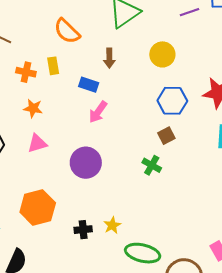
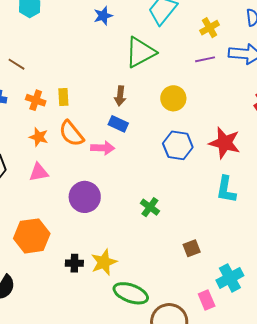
orange semicircle: (67, 31) -> (71, 133), moved
blue rectangle: (89, 85) -> (118, 124), moved
pink arrow: (98, 112) -> (103, 148), turned -130
brown square: (166, 136) -> (192, 248), moved
yellow star: (112, 225) -> (104, 262), size x1.5

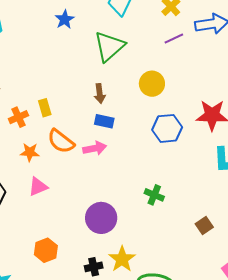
orange cross: (36, 100) -> (18, 117), turned -30
purple circle: (85, 197) -> (101, 218), moved
orange hexagon: (32, 236) -> (46, 250), size x0.7

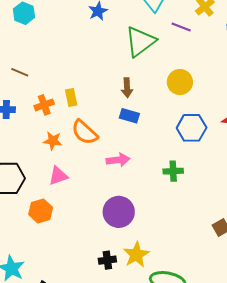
purple line: (174, 38) -> (181, 27), moved, turned 42
pink arrow: (95, 148) -> (118, 160), moved
green cross: (154, 195) -> (173, 171), moved, turned -30
orange hexagon: (46, 250) -> (41, 211), moved

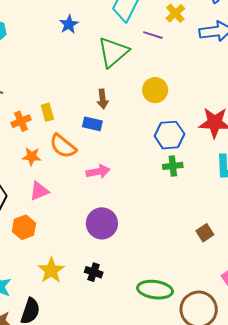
blue rectangle: (129, 116) -> (92, 124), moved
green cross: (173, 171) -> (173, 166), moved
yellow star: (136, 255) -> (51, 270), moved
black cross: (107, 260) -> (94, 272), turned 30

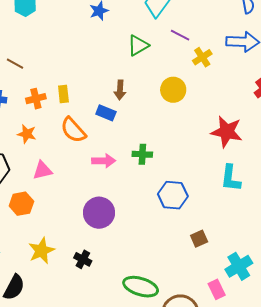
yellow cross: (175, 13) -> (202, 57), moved
green triangle: (113, 52) -> (138, 45), size x0.7
blue hexagon: (169, 135) -> (173, 195), moved
orange star: (32, 156) -> (27, 134), moved
green cross: (173, 166) -> (142, 154), moved

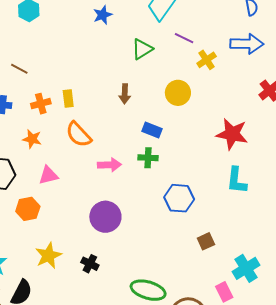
blue rectangle: (106, 113) -> (152, 130), moved

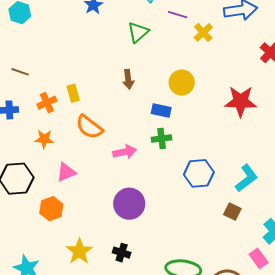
yellow circle: (178, 93) -> (182, 83), moved
cyan L-shape: (237, 180) -> (246, 178), moved, turned -124
brown square: (206, 241) -> (232, 212), turned -30

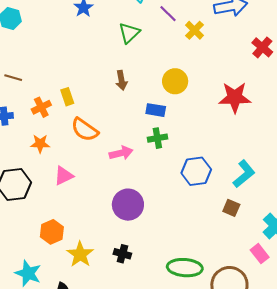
purple line: (178, 15) -> (168, 14), turned 30
orange hexagon: (51, 209) -> (52, 232), moved

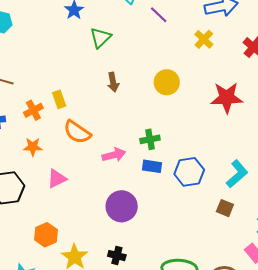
yellow cross: (194, 30) -> (204, 39), moved
green triangle: (129, 33) -> (100, 38), moved
blue rectangle: (156, 110) -> (152, 166), moved

